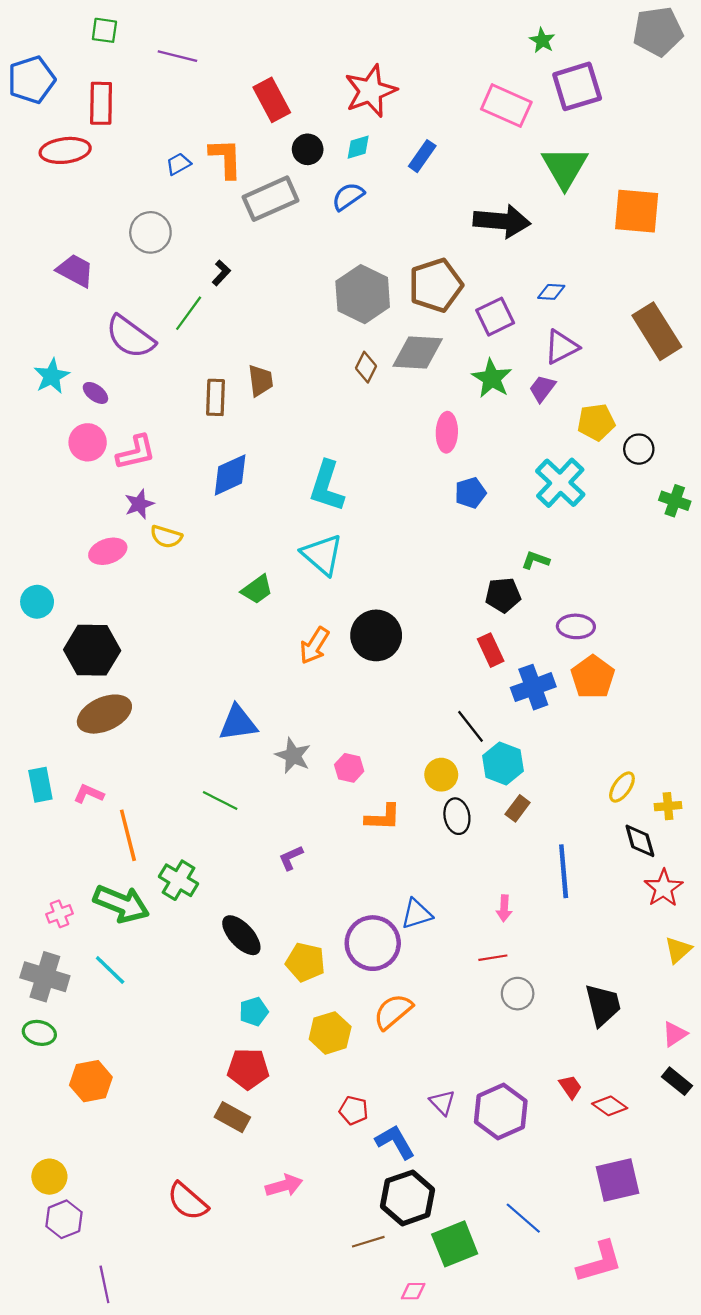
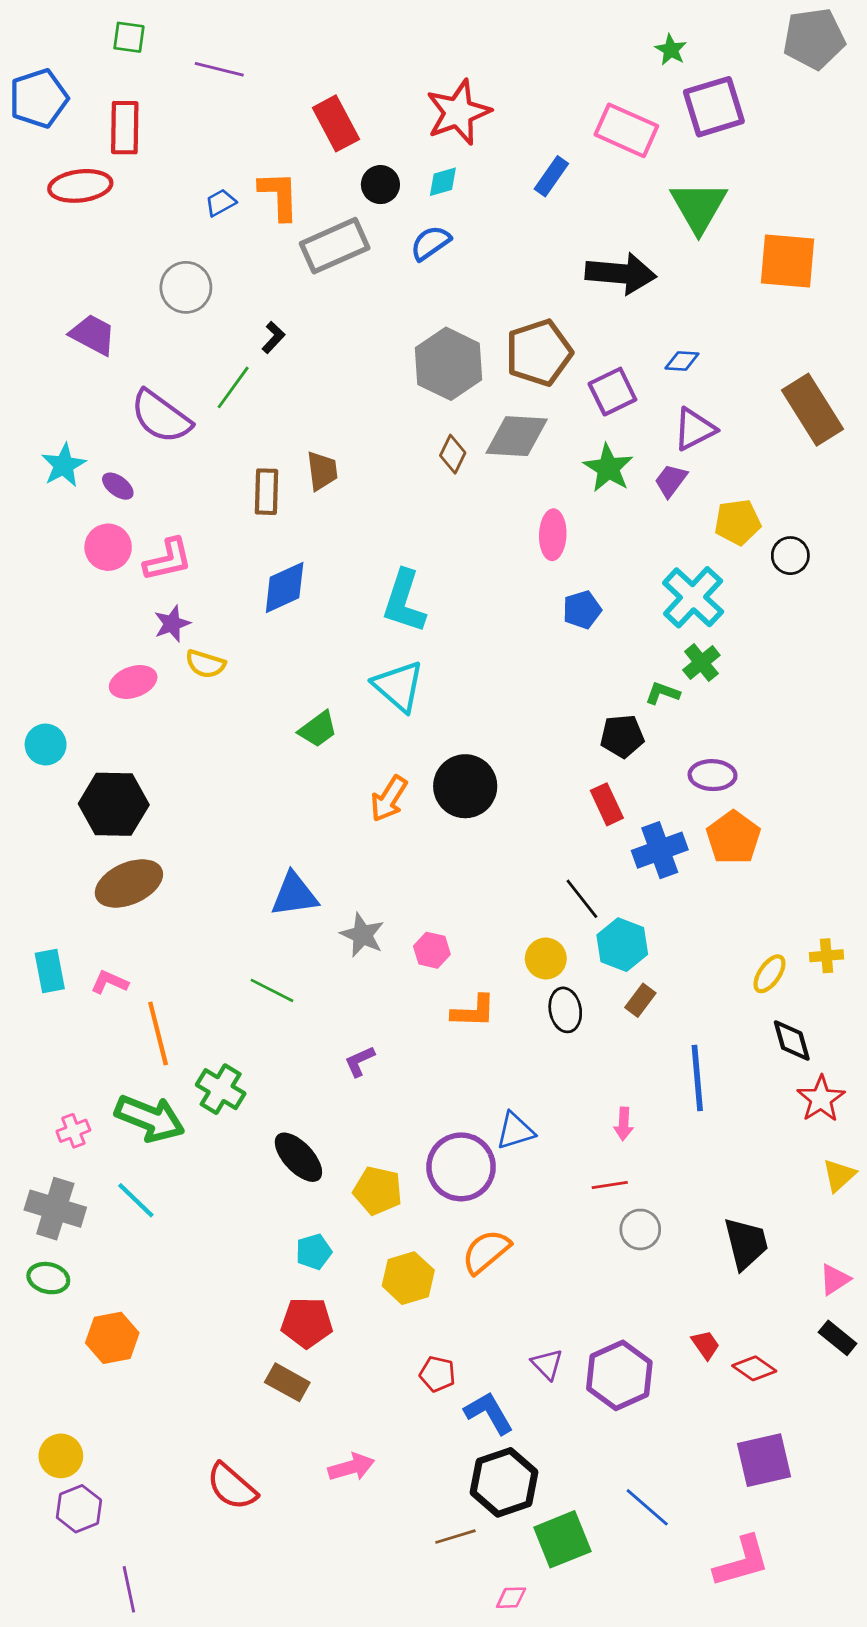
blue rectangle: (422, 156) -> (551, 176), moved
green cross: (675, 501) -> (701, 663), moved, turned 32
yellow cross: (668, 806) -> (826, 956), moved

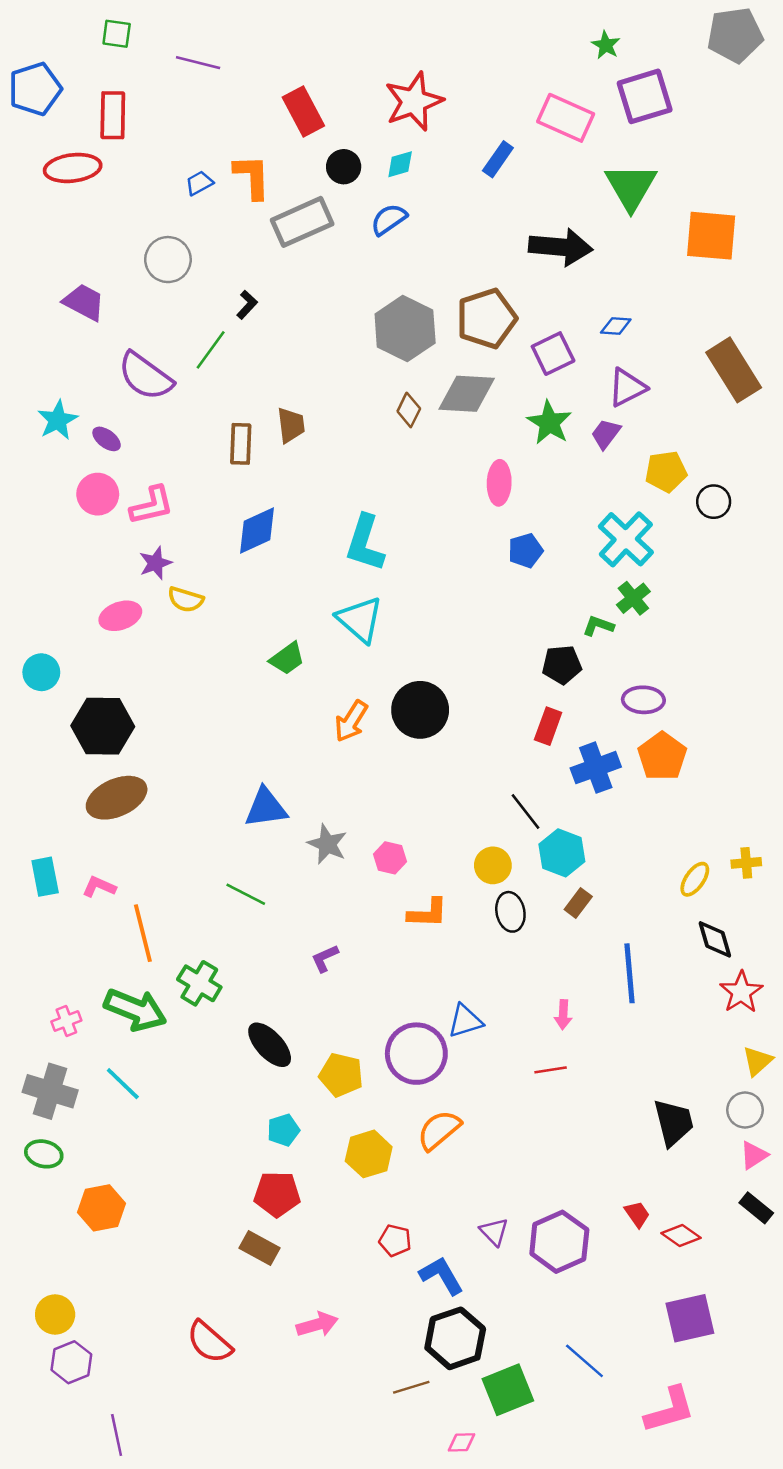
red rectangle: (607, 804) -> (548, 726), turned 45
gray circle: (640, 1229) -> (745, 1110), moved

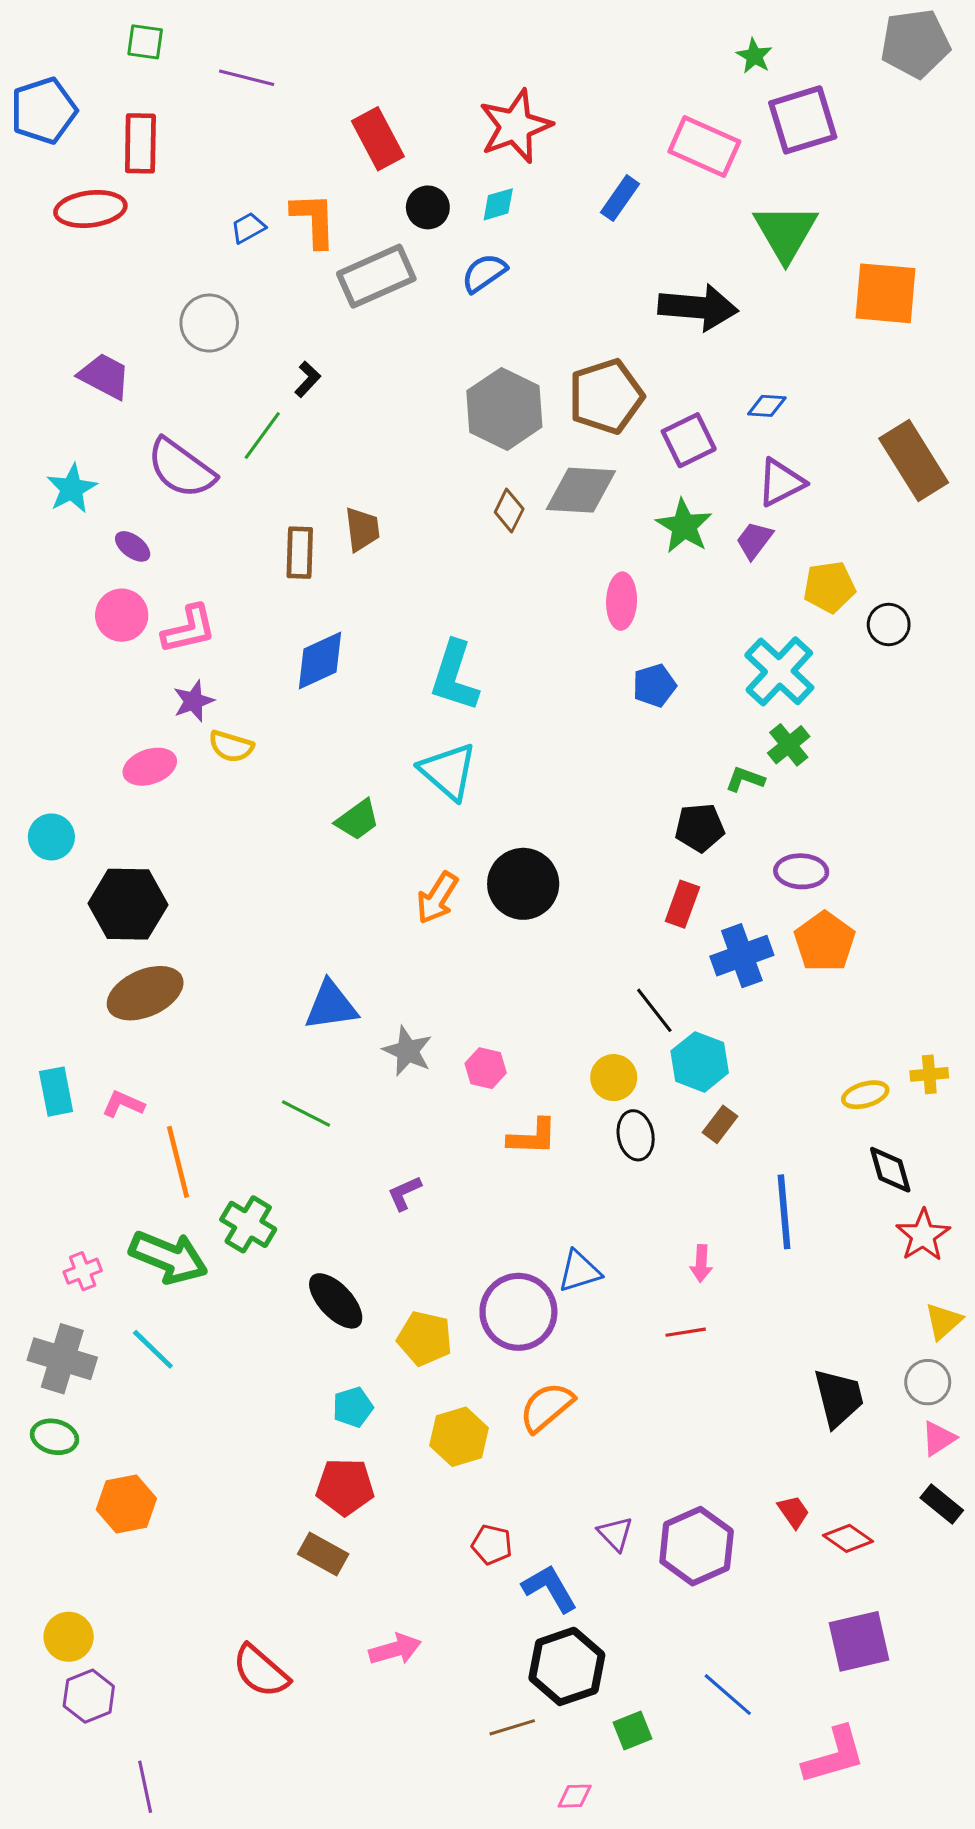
cyan star: (58, 420) -> (72, 489), moved
yellow ellipse: (695, 879) -> (865, 1095), turned 39
green square: (508, 1390) -> (632, 1730), size x0.6

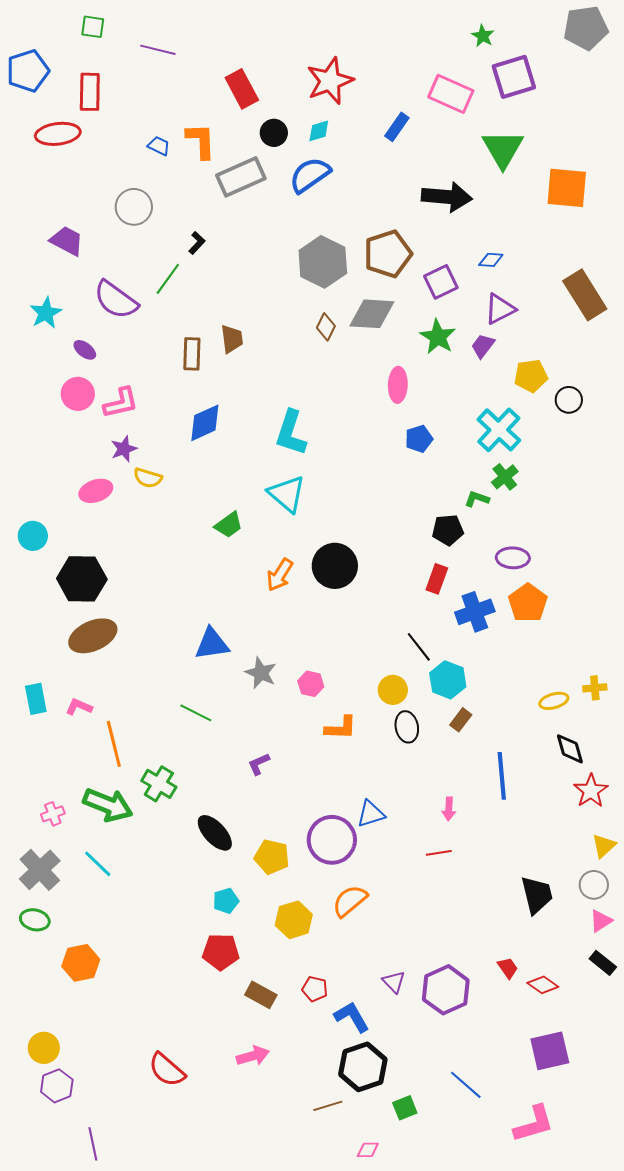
blue trapezoid: (248, 228) -> (159, 146), turned 55
blue semicircle: (484, 273) -> (310, 175), size x1.4
gray cross: (62, 1359) -> (40, 870), turned 30
brown rectangle: (323, 1554) -> (261, 995), moved

